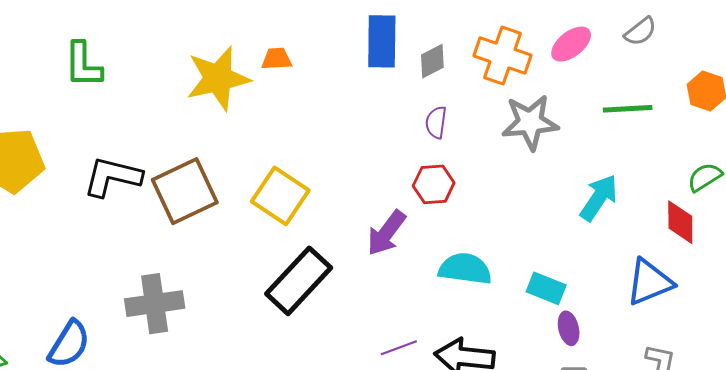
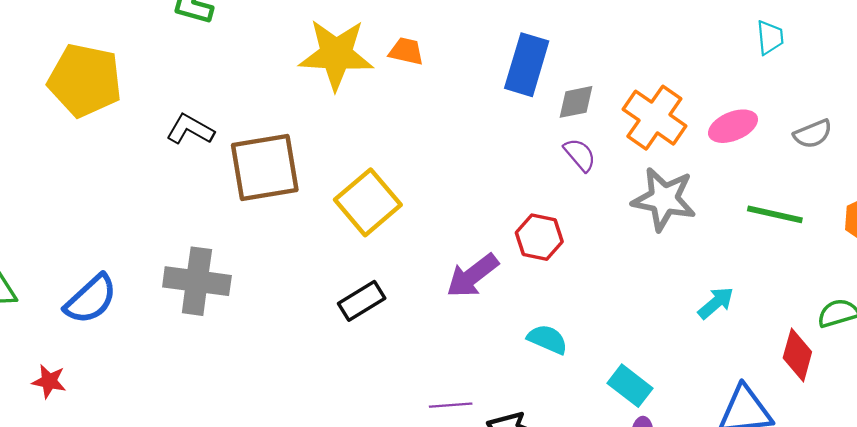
purple semicircle: (436, 122) -> (580, 155), moved, turned 116
black L-shape: (113, 177) -> (190, 129), size x0.7
cyan arrow: (599, 198) -> (716, 303), size x0.7
cyan semicircle: (465, 269) -> (547, 339), size x0.7
black rectangle: (299, 281) -> (362, 301), size x0.6

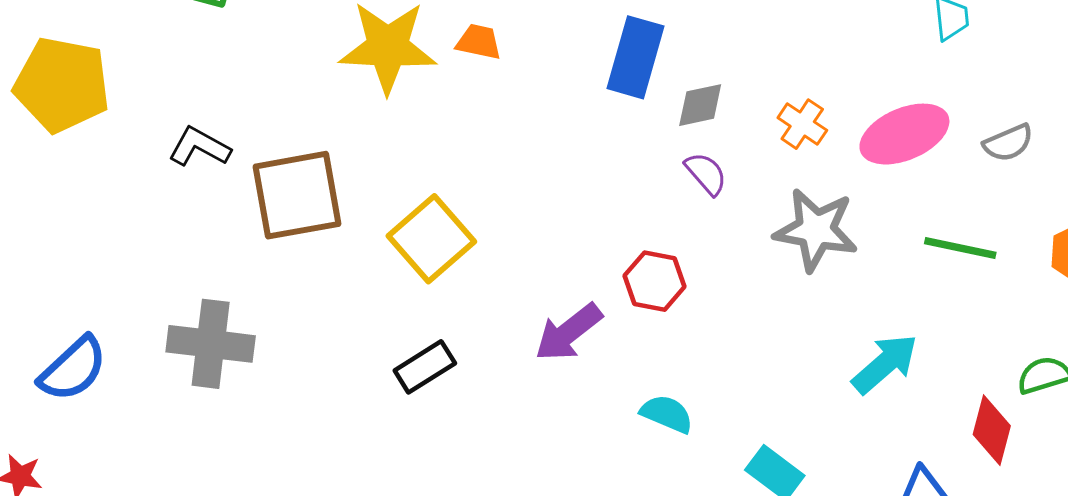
orange cross: (654, 118) -> (802, 124), size x0.6
pink ellipse: (733, 126) -> (904, 134), size x1.4
cyan arrow: (716, 303) -> (885, 364), size x1.4

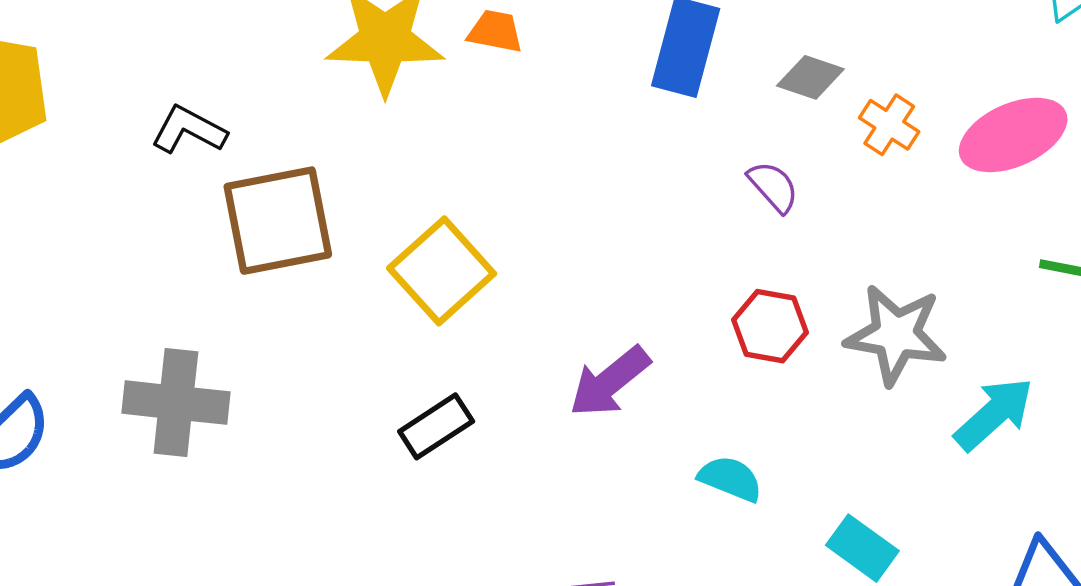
gray diamond: (700, 105) -> (810, 77), moved, turned 32
black L-shape: (199, 147) -> (189, 130), moved
gray star: (816, 230) -> (896, 335), moved
red hexagon: (655, 281) -> (770, 326), moved

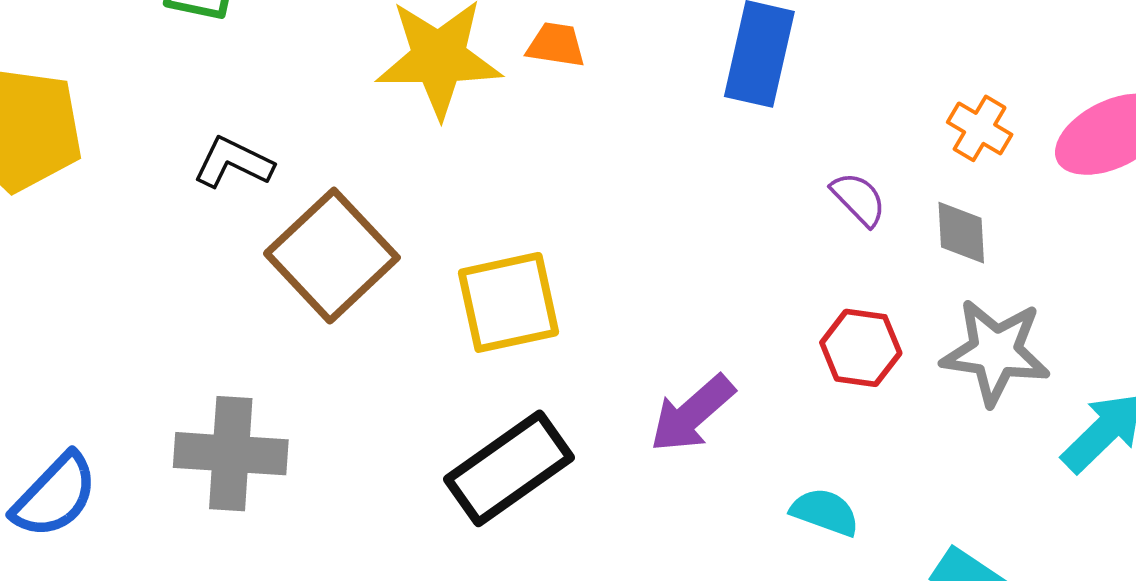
gray diamond: (810, 77) -> (961, 233), moved, turned 70
brown square: (278, 221) -> (332, 256), turned -30
yellow square: (442, 271) -> (508, 302), turned 32
black rectangle: (436, 426) -> (509, 468), size x1.6

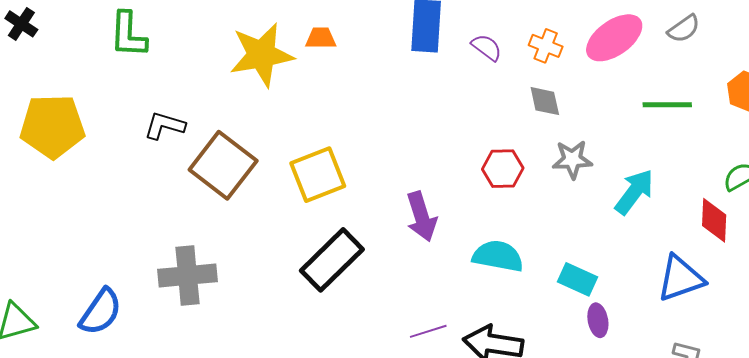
purple semicircle: (859, 199) -> (487, 47), moved
gray star: (995, 352) -> (572, 160), size x0.7
purple arrow: (692, 414) -> (421, 217), turned -57
cyan semicircle: (825, 512) -> (498, 256), size x1.4

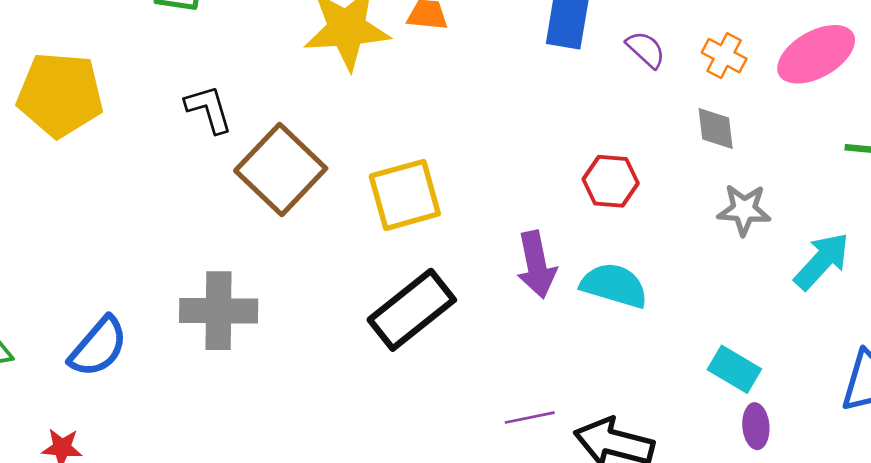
black L-shape: (165, 126) -> (209, 109), turned 51
red hexagon: (503, 169) -> (611, 181), moved
cyan semicircle: (498, 256) -> (614, 285), moved

